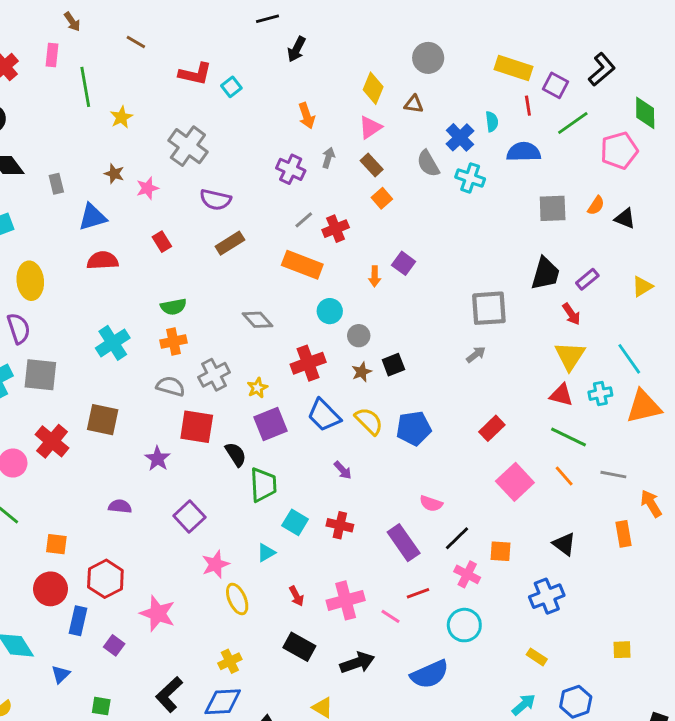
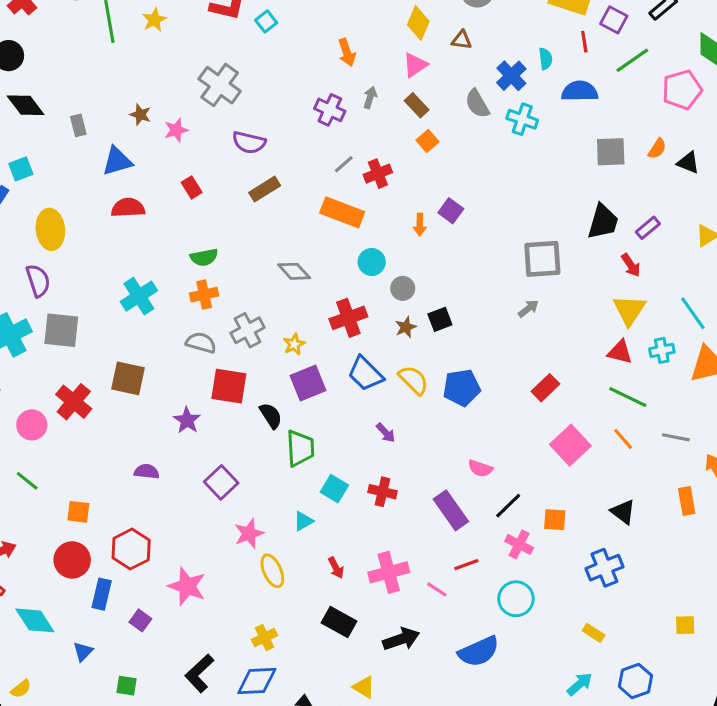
yellow star: (121, 117) -> (154, 20), moved

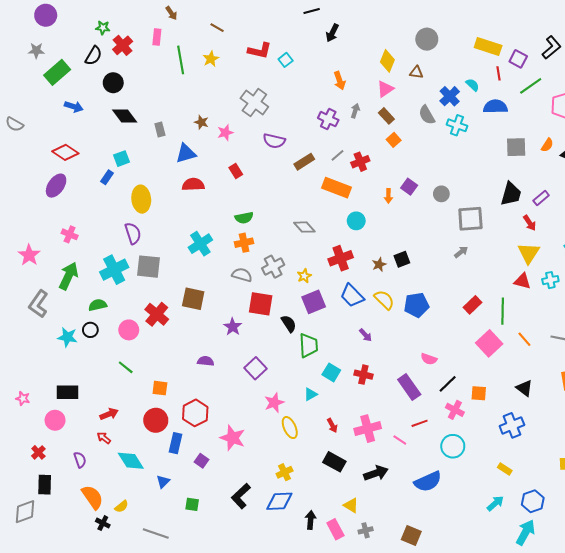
cyan semicircle: (545, 59) -> (473, 85), turned -40
brown rectangle: (265, 189) -> (304, 162), moved
gray circle: (403, 288) -> (441, 194), moved
green line: (628, 397) -> (503, 311), moved, turned 65

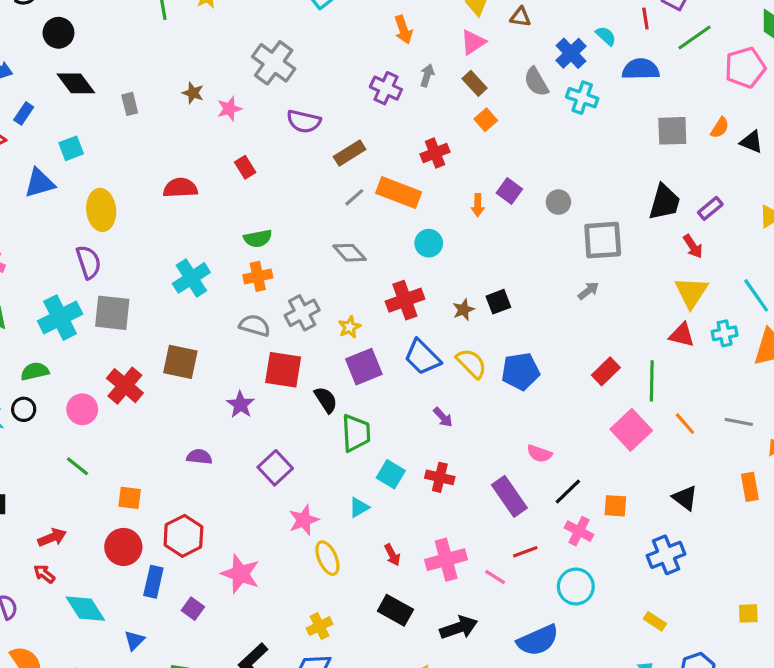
blue triangle: (186, 153) -> (39, 183), moved
gray line: (338, 155) -> (354, 197), moved
blue rectangle: (107, 177) -> (24, 113), moved

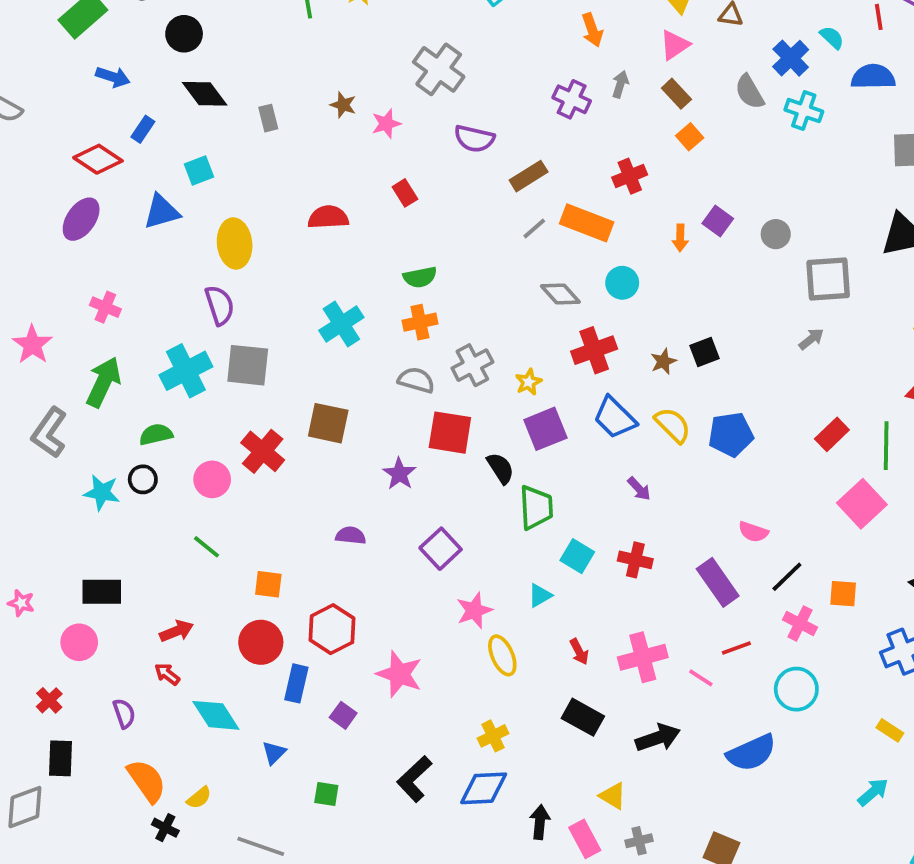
gray diamond: (350, 253) -> (560, 294), moved

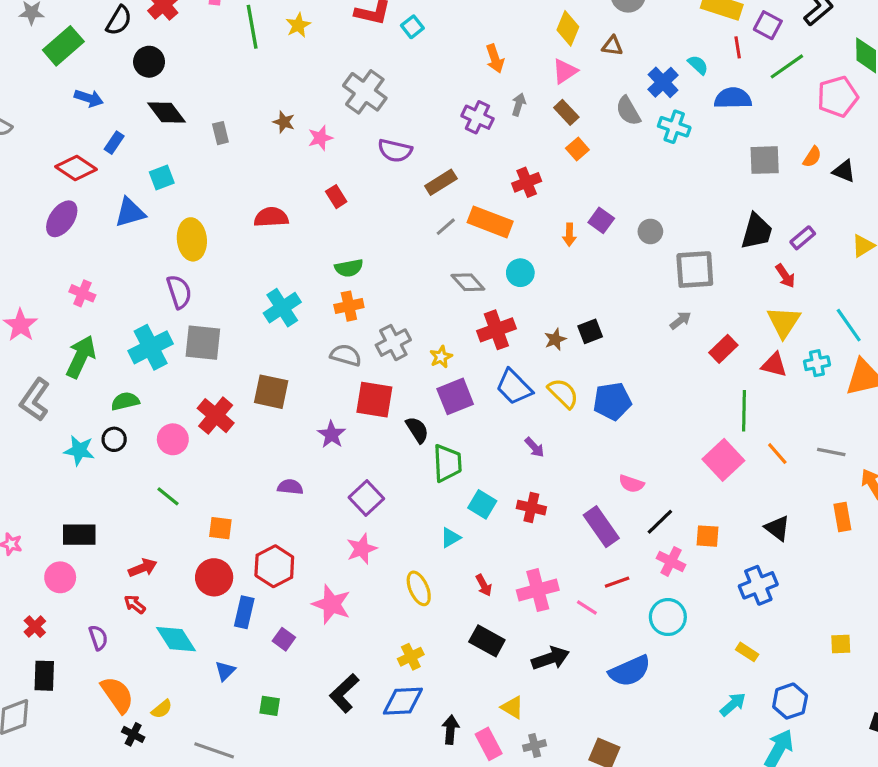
red rectangle: (832, 434) -> (723, 349), moved
pink star: (474, 610) -> (362, 549), moved

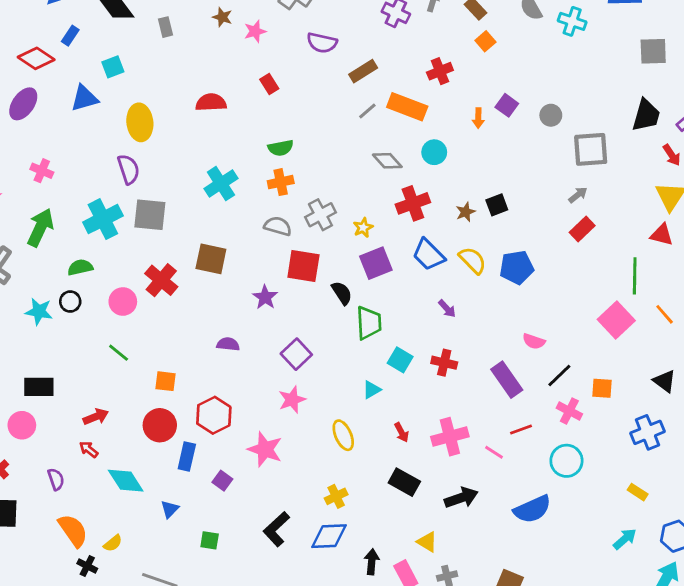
red rectangle: (723, 349) -> (582, 229), moved

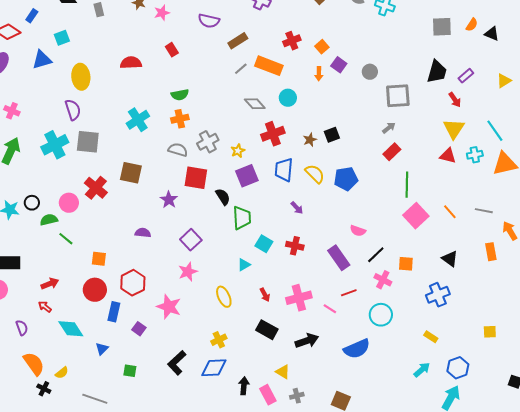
orange square: (485, 41) -> (322, 47), moved
blue trapezoid: (429, 255) -> (284, 170), turned 50
green semicircle: (80, 267) -> (49, 220), moved
green line: (635, 276) -> (407, 185), moved

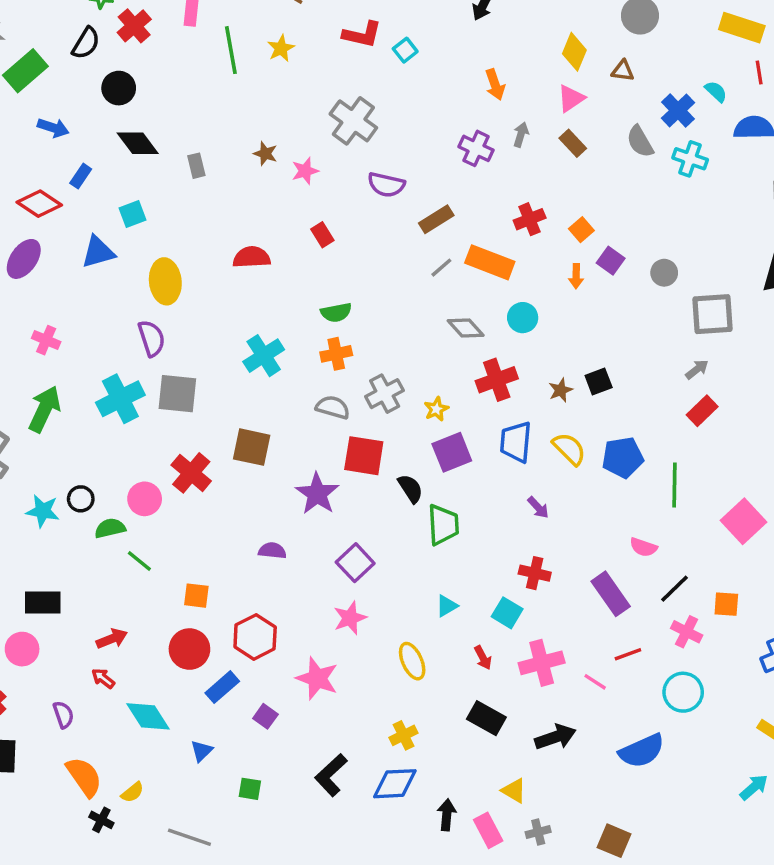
green line: (407, 185) -> (675, 485), moved
purple star: (169, 200) -> (317, 494), size x1.4
cyan square: (264, 244) -> (507, 613), moved
blue rectangle: (114, 312) -> (222, 687), turned 36

